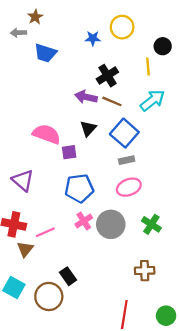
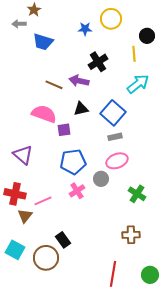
brown line: (112, 101) -> (54, 85), moved
black triangle: (88, 129) -> (81, 109), turned 35
gray circle: (111, 224) -> (101, 179), moved, size x0.6

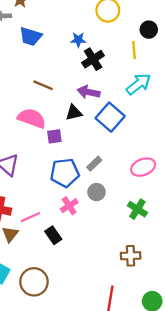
blue star: (85, 29) -> (78, 40), moved
purple arrow: (79, 81) -> (89, 92), moved
gray rectangle: (115, 137) -> (94, 164), moved, turned -32
pink ellipse: (117, 161) -> (143, 167), moved
black rectangle: (63, 240) -> (53, 235), moved

